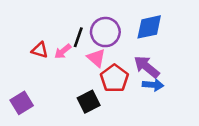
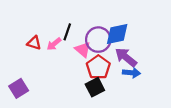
blue diamond: (149, 27) -> (117, 34), moved
purple circle: (105, 32) -> (98, 40), moved
black square: (89, 102) -> (95, 87), moved

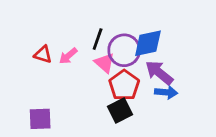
black line: (67, 32) -> (98, 39), moved
purple square: (19, 88) -> (40, 119), moved, turned 30

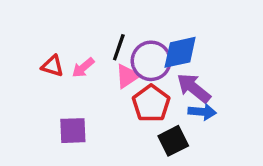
pink triangle: (105, 63) -> (127, 76), turned 45
black square: (120, 110) -> (173, 141), moved
purple square: (40, 119) -> (73, 131), moved

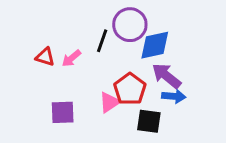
purple circle: (151, 61) -> (130, 25), moved
pink triangle: (127, 76) -> (109, 102), moved
black square: (173, 141) -> (149, 121), turned 35

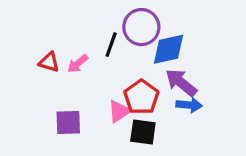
black square: (149, 121) -> (143, 132), moved

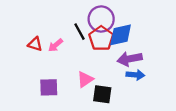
black line: (111, 45) -> (79, 32), turned -48
purple arrow: (181, 83) -> (130, 59), turned -50
red pentagon: (141, 97) -> (101, 38), moved

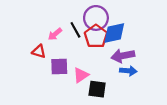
red triangle: (35, 44) -> (39, 51), moved
pink arrow: (56, 45) -> (55, 34), moved
purple square: (49, 87) -> (59, 66), moved

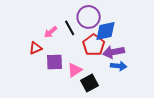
red pentagon: (96, 36) -> (94, 45), moved
red triangle: (39, 51) -> (36, 48), turned -40
black square: (97, 89) -> (90, 83), turned -36

